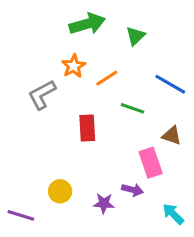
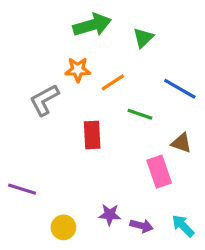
orange star: (74, 66) -> (78, 70), turned 30
purple arrow: (132, 190) -> (142, 226), moved
yellow circle: (60, 191) -> (63, 227), moved
purple line: (21, 215) -> (22, 189), moved

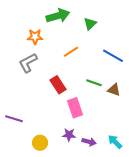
orange star: (78, 70) -> (35, 37), moved
green line: (140, 114) -> (94, 83), moved
red rectangle: (92, 135) -> (58, 85), turned -30
pink rectangle: (159, 172) -> (75, 108), moved

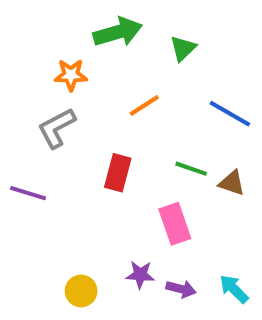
red rectangle: (58, 85) -> (118, 173), turned 48
pink rectangle: (75, 108) -> (175, 224), moved
purple line: (14, 119) -> (28, 193), moved

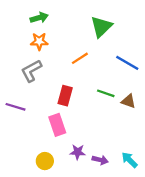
green arrow: (118, 32) -> (39, 18), moved, size x0.7
green triangle: (183, 48) -> (101, 27), size x1.5
pink rectangle: (175, 224) -> (57, 125), moved

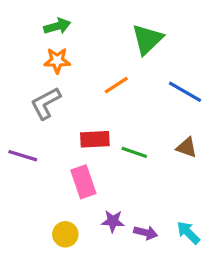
green line: (106, 93) -> (134, 152), moved
red rectangle: (65, 96) -> (95, 139), turned 72

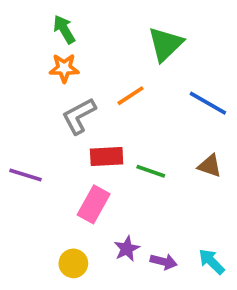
green arrow: (57, 26) -> (64, 29), turned -105
gray L-shape: (46, 103) -> (79, 116), moved
pink rectangle: (83, 182) -> (94, 204), turned 48
purple star: (113, 221) -> (127, 249), turned -30

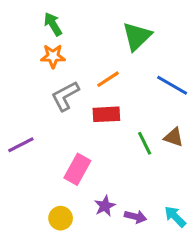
red rectangle: (107, 157) -> (106, 114), moved
green line: (151, 171) -> (145, 143), moved, turned 45
purple line: (25, 175) -> (21, 145), turned -44

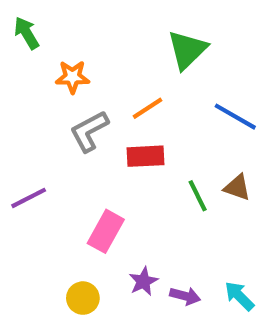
green arrow: (53, 24) -> (27, 33), moved

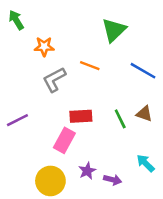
orange line: (148, 108) -> (90, 66), turned 54
red rectangle: (145, 156) -> (81, 116), moved
cyan arrow: (239, 296) -> (146, 163), moved
yellow circle: (83, 298) -> (50, 181), size x1.5

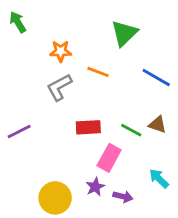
orange star: (44, 47) -> (61, 51), moved
green line: (120, 119) -> (131, 130), turned -36
pink rectangle: (64, 140) -> (109, 158), moved

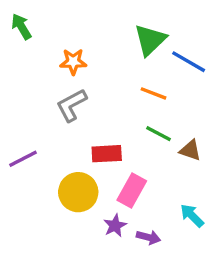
orange line: (98, 72) -> (153, 93), moved
blue line: (156, 78) -> (189, 62), moved
green line: (131, 130) -> (159, 134), moved
yellow circle: (55, 198) -> (78, 192), moved

